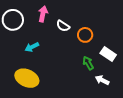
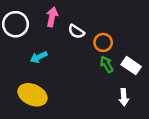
green arrow: (88, 63) -> (107, 64), moved
white arrow: (102, 80) -> (124, 97), turned -120

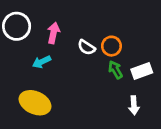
pink arrow: (52, 17) -> (53, 33), moved
white semicircle: (76, 32) -> (86, 47), moved
white rectangle: (131, 66) -> (142, 71), turned -54

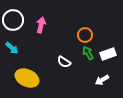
white semicircle: (86, 47) -> (64, 62), moved
cyan arrow: (42, 62) -> (12, 48), moved, turned -112
white arrow: (134, 105) -> (102, 80), turned 64

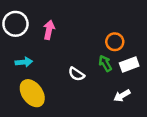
orange circle: (85, 35) -> (115, 42), moved
cyan arrow: (12, 48) -> (24, 62), moved, turned -48
yellow ellipse: (27, 78) -> (32, 93), turned 30

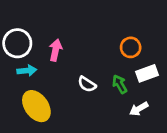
white circle: (15, 24) -> (17, 43), moved
pink arrow: (49, 30) -> (56, 50), moved
green arrow: (105, 63) -> (120, 84), moved

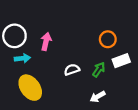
white semicircle: (87, 84) -> (72, 70), turned 128
green arrow: (120, 84) -> (99, 70), turned 64
white arrow: (139, 109) -> (98, 97), moved

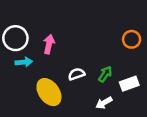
orange circle: (108, 39) -> (132, 39), moved
white rectangle: (121, 61) -> (129, 84), moved
yellow ellipse: (30, 88) -> (49, 92), moved

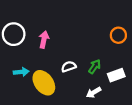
cyan arrow: (24, 62) -> (21, 72), moved

